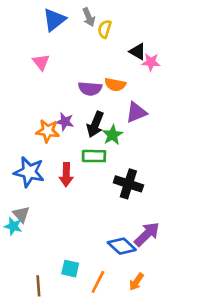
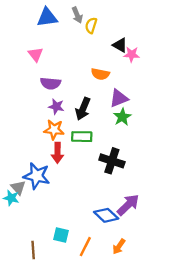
blue triangle: (54, 20) -> (47, 17), turned 30
purple semicircle: (90, 89) -> (51, 83), moved
orange star: (48, 131) -> (54, 130), moved
green star: (113, 135) -> (122, 117), moved
blue star: (29, 172) -> (37, 176), moved

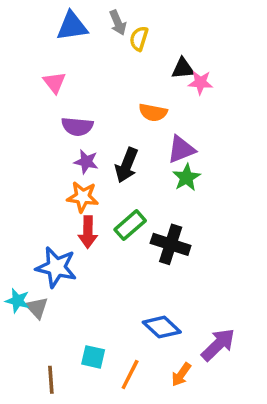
black triangle: (120, 45) -> (183, 68), turned -35
green rectangle: (82, 137) -> (130, 225), moved, turned -42
gray triangle: (18, 187) -> (37, 308), moved
purple arrow: (128, 205) -> (218, 345), moved

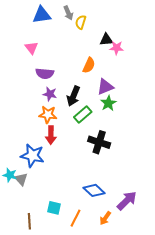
orange semicircle: (153, 112) -> (89, 65), turned -77
green rectangle: (130, 225) -> (83, 115), moved

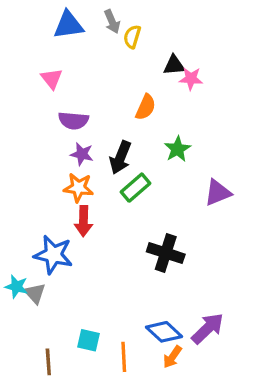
purple triangle: (105, 87) -> (218, 193), moved
green star: (108, 103) -> (177, 149), moved
black cross: (99, 142) -> (166, 253), moved
blue diamond: (94, 190) -> (164, 332), moved
orange line: (76, 218) -> (124, 357), turned -30

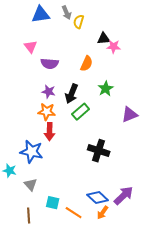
purple semicircle: (73, 121) -> (50, 64), moved
gray triangle: (35, 293) -> (31, 185), moved
orange line: (124, 357) -> (74, 213), turned -54

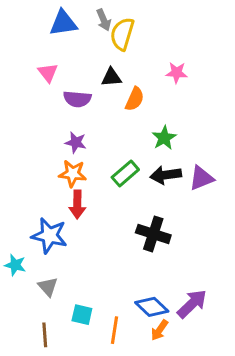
yellow semicircle: (79, 22) -> (122, 34), size x1.5
black triangle: (104, 39) -> (111, 77), moved
black arrow: (72, 94) -> (166, 175), moved, turned 60
orange line: (74, 213) -> (115, 330), turned 66

